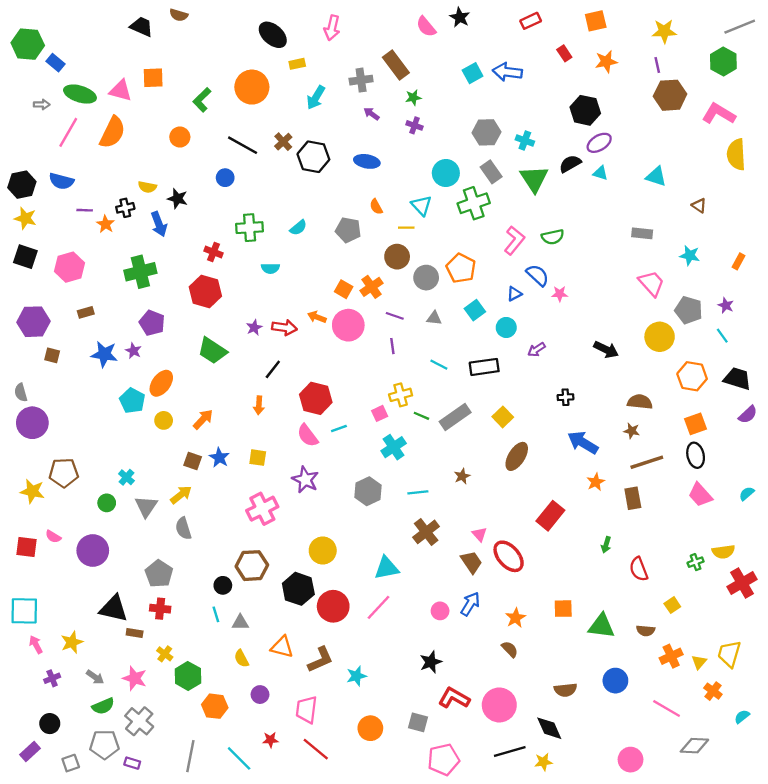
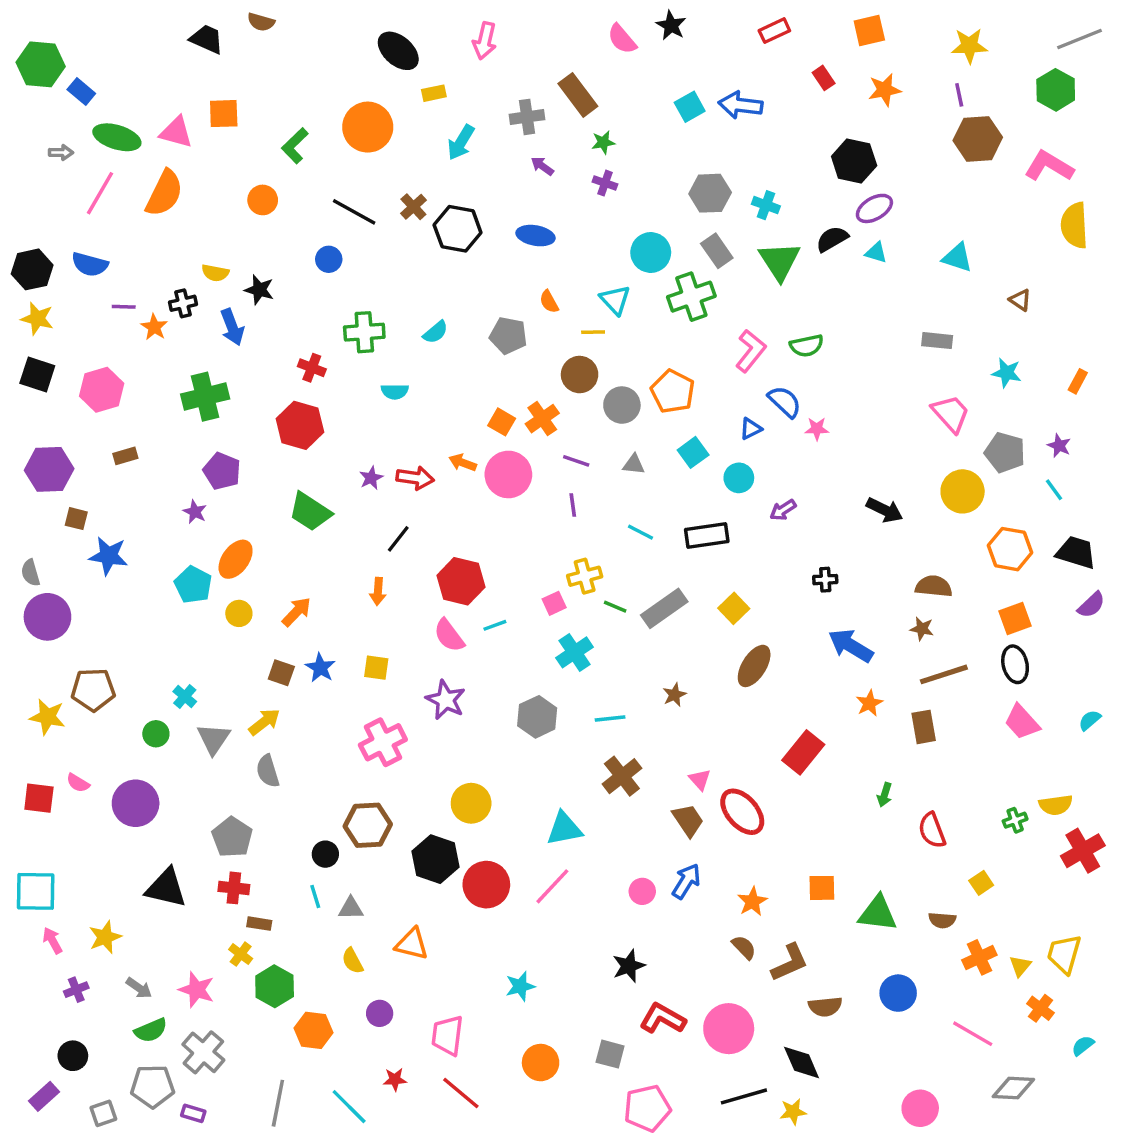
blue star: (104, 354) -> (108, 556), moved
brown rectangle: (135, 633) -> (259, 924), moved
brown L-shape: (320, 660) -> (790, 963), moved

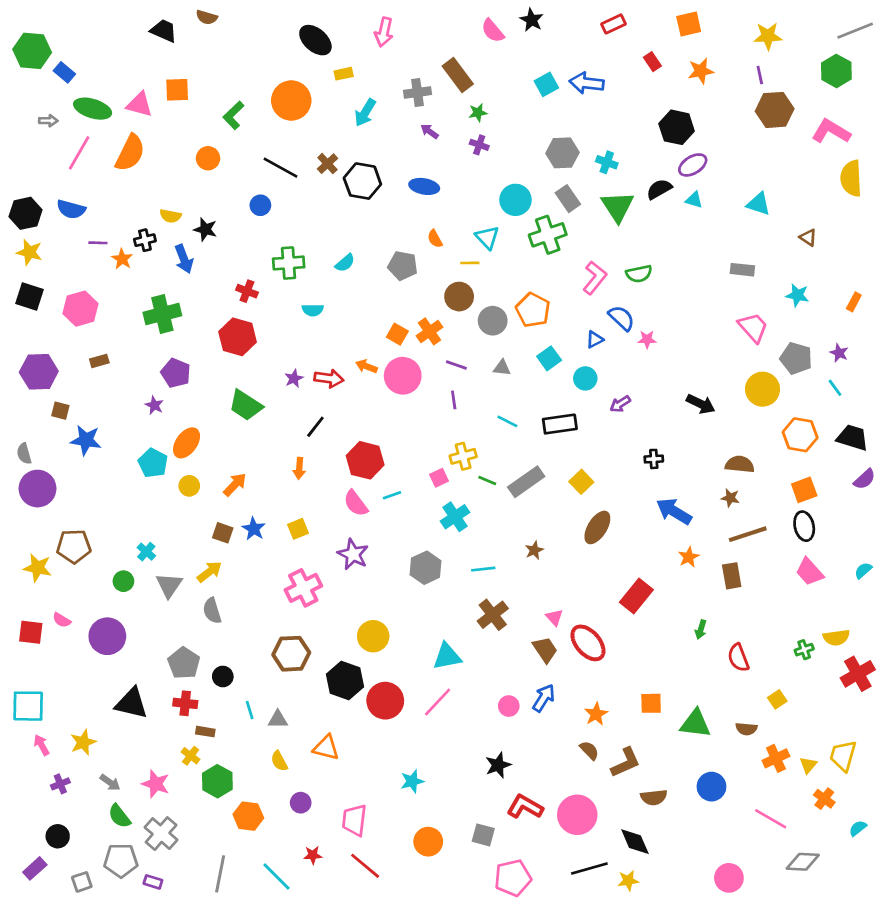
yellow square: (376, 668) -> (298, 529), turned -30
black circle: (325, 854) -> (223, 676), moved
green semicircle: (151, 1030) -> (119, 816), turned 75

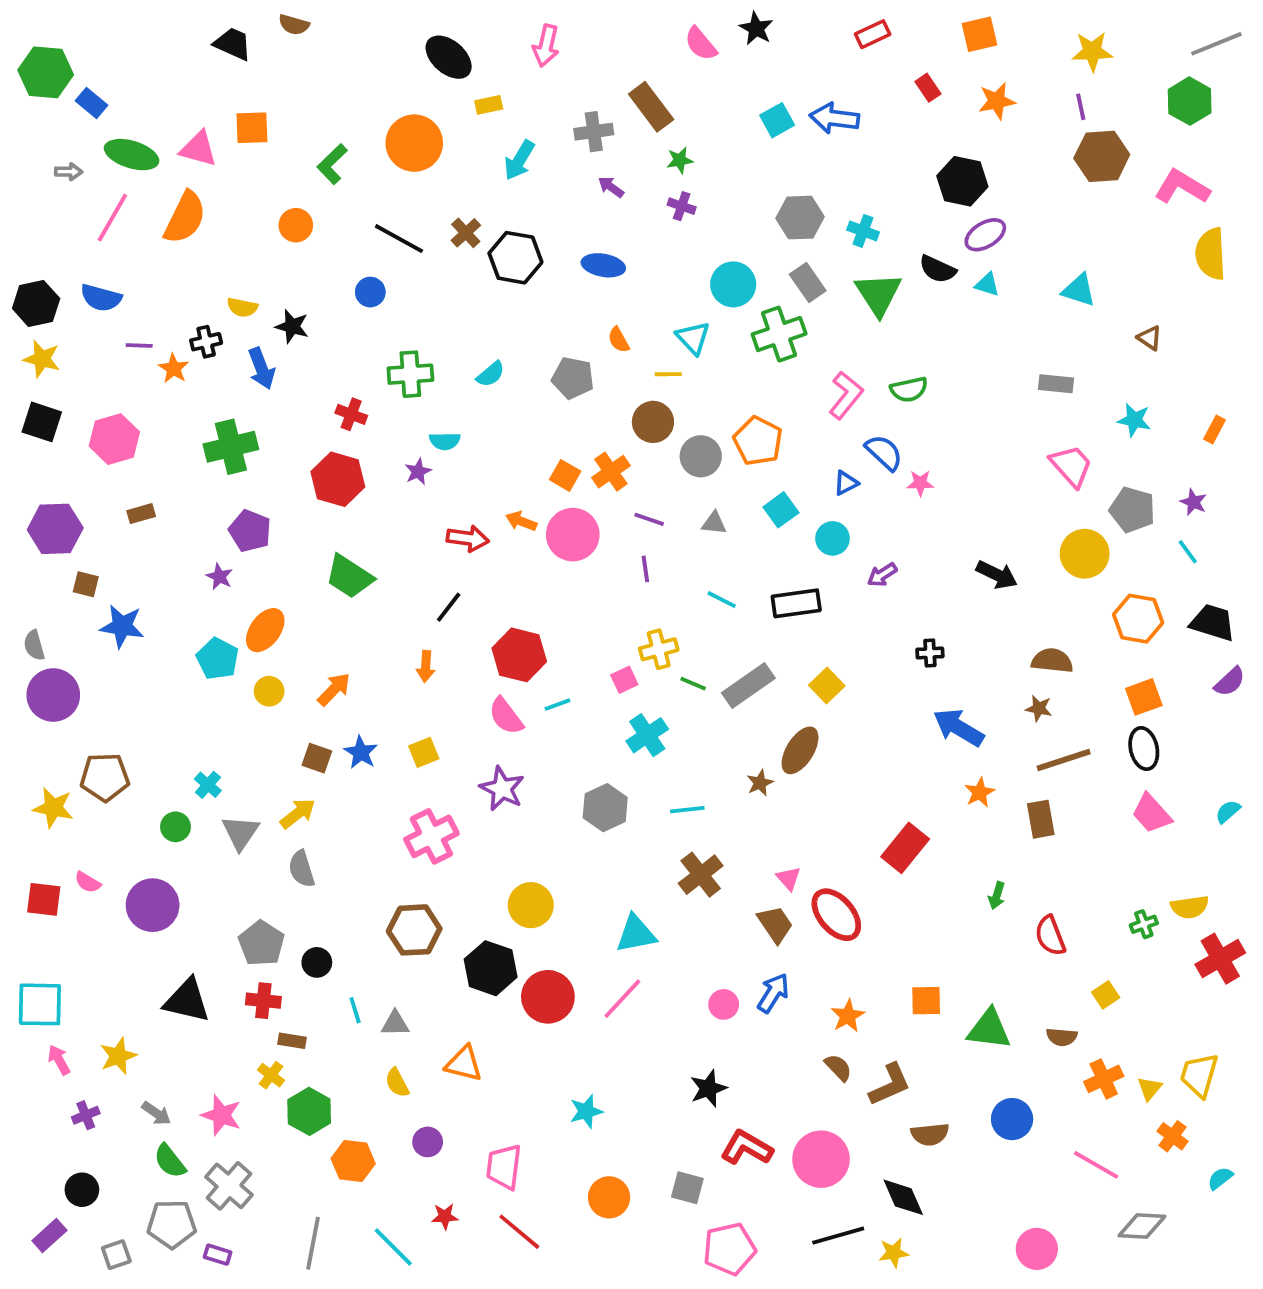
black semicircle: (659, 189) -> (938, 269), turned -125
purple star: (294, 378) -> (418, 472), moved
brown ellipse: (597, 527) -> (800, 750), moved

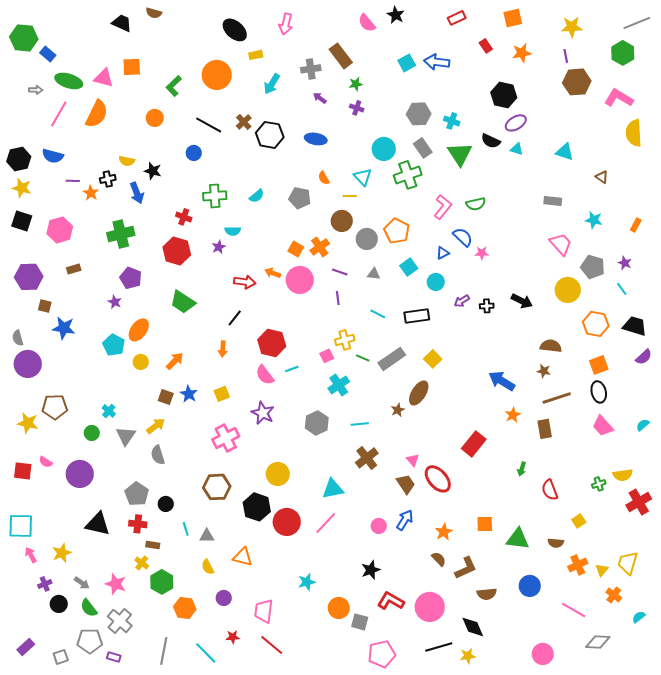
black cross: (930, 653) -> (487, 306), moved
black circle: (82, 1190) -> (59, 604), moved
orange circle: (609, 1197) -> (339, 608), moved

